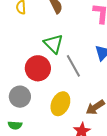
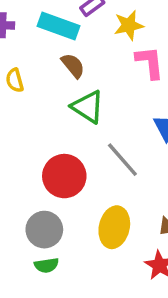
green triangle: (53, 44) -> (88, 107), moved
green semicircle: (15, 125) -> (46, 265), moved

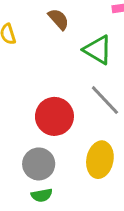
green triangle: (88, 107) -> (98, 50), moved

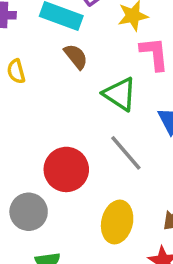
gray circle: (39, 164) -> (29, 212), moved

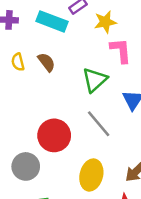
brown semicircle: (76, 57) -> (46, 62), moved
green triangle: (120, 94) -> (95, 80), turned 44

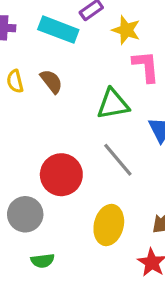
yellow star: (105, 22) -> (126, 30), turned 30
green triangle: (95, 80) -> (113, 104), turned 32

